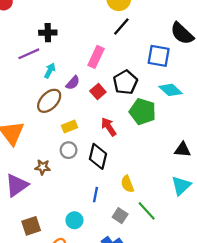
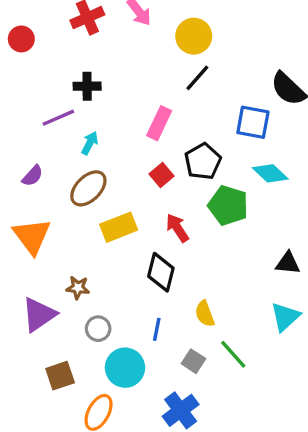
purple semicircle: (73, 83) -> (33, 176), moved
yellow rectangle: (70, 127) -> (119, 227), size x1.5
gray circle: (69, 150) -> (98, 329), moved
cyan circle: (74, 220) -> (125, 368), size x1.5

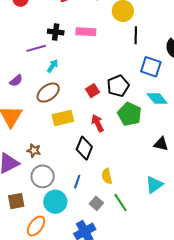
black line: (197, 78) -> (136, 35), moved, turned -48
pink rectangle: (159, 123) -> (86, 32), moved, turned 60
black triangle: (288, 263) -> (161, 144), moved
gray circle: (98, 329) -> (43, 176), size x1.5

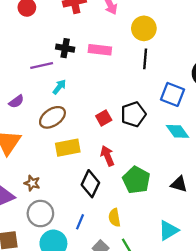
black line: (136, 35) -> (145, 59), moved
green pentagon: (130, 114) -> (136, 180), moved

